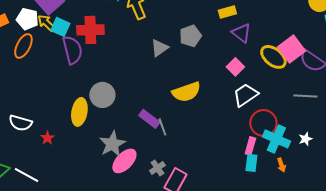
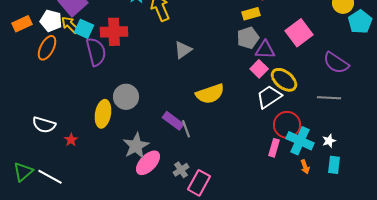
purple triangle: (241, 33) -> (265, 50), moved, turned -35
gray pentagon: (190, 36) -> (248, 38), moved
pink square: (291, 49) -> (299, 33), moved
yellow ellipse: (273, 57) -> (284, 80), moved
cyan rectangle: (251, 163) -> (334, 165), moved

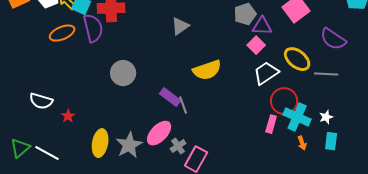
orange ellipse: (47, 48) -> (62, 33), moved, turned 40
yellow ellipse: (284, 80) -> (297, 59), moved
yellow ellipse: (103, 114) -> (100, 143), moved
gray star: (136, 146) -> (129, 145), moved
pink ellipse: (148, 163) -> (159, 133), moved

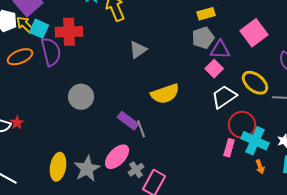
red star: (68, 116) -> (17, 123), moved

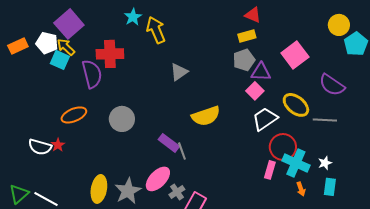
cyan square: (39, 29) -> (60, 60), moved
orange ellipse: (20, 57) -> (74, 115), moved

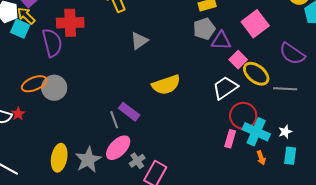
pink square: (255, 91) -> (238, 60), moved
gray circle: (122, 119) -> (54, 88), moved
gray line: (182, 151) -> (114, 120), moved

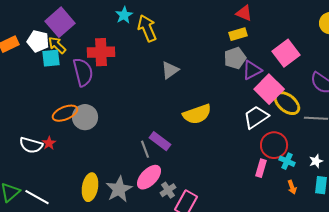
cyan square: (20, 29) -> (51, 58), turned -30
purple triangle: (221, 41) -> (252, 70), turned -30
pink square: (238, 60) -> (269, 89), size x1.6
cyan cross: (256, 132) -> (287, 161), size x0.6

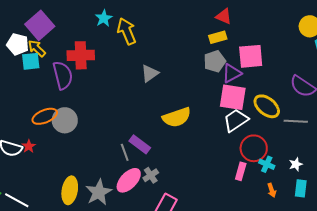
pink square: (286, 53) -> (251, 56), moved, turned 32
pink square: (269, 89) -> (233, 97), moved, turned -36
gray cross: (168, 190) -> (151, 175), moved

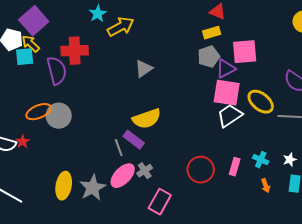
yellow arrow: (127, 31) -> (121, 27), turned 84
yellow semicircle: (177, 117) -> (147, 119), moved
red circle: (254, 148) -> (201, 170), moved

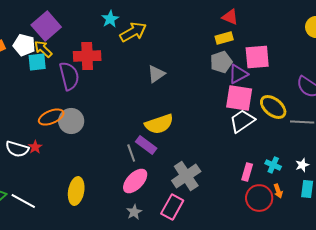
red circle: (201, 170) -> (259, 198), moved
gray cross: (145, 171) -> (186, 176), moved, size x1.8
gray star: (93, 188) -> (134, 212), moved, size x0.6

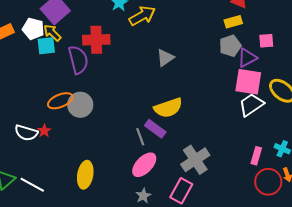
pink square: (257, 57) -> (266, 41), size x0.6

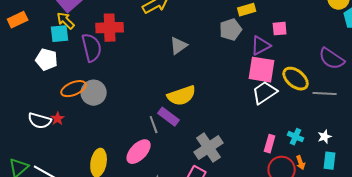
white pentagon: (33, 29) -> (47, 60), moved
gray pentagon: (230, 46) -> (231, 30), moved
pink ellipse: (144, 165) -> (139, 152), moved

